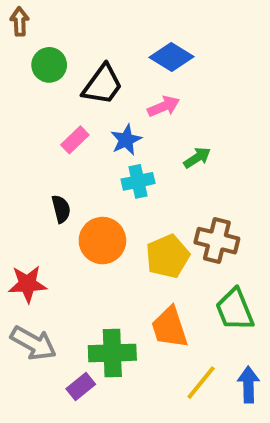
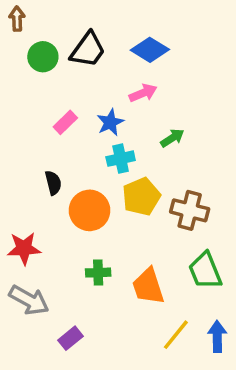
black trapezoid: (102, 85) -> (88, 50), moved
yellow pentagon: (168, 256) -> (141, 197), moved
green cross: (112, 353) -> (98, 273), moved, size x0.6

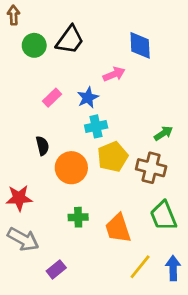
blue diamond: (150, 50) -> (140, 45), moved, turned 56
green arrow: (172, 138) -> (163, 133), moved

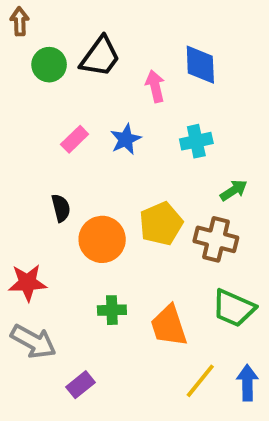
pink arrow: (114, 74) -> (155, 86), moved, turned -80
cyan cross: (96, 126) -> (196, 141), moved
green trapezoid: (163, 216) -> (234, 308), turned -44

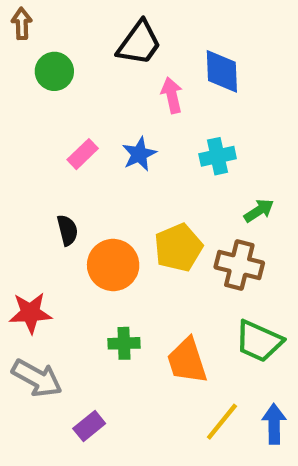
black trapezoid: (100, 57) -> (139, 43), moved

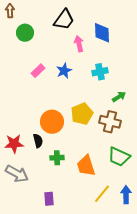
black semicircle: (67, 230) -> (38, 141), moved
purple rectangle: (89, 426) -> (49, 199), moved, turned -56

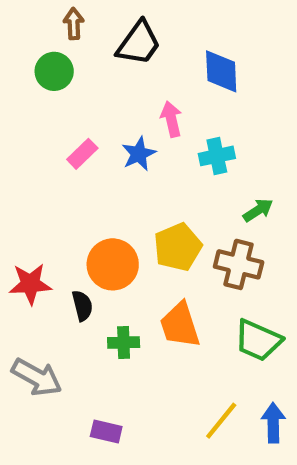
brown arrow: (10, 11) -> (74, 24), moved
pink arrow: (79, 44) -> (171, 119), moved
red star: (14, 144) -> (30, 284), moved
orange trapezoid: (86, 166) -> (180, 325), moved
purple rectangle: (49, 199) -> (106, 431), turned -72

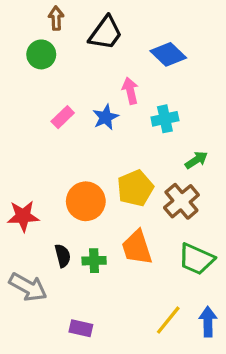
blue diamond: (221, 71) -> (168, 54), turned -44
brown cross: (239, 264) -> (181, 201), turned 36
black semicircle: (82, 306) -> (63, 256), moved

